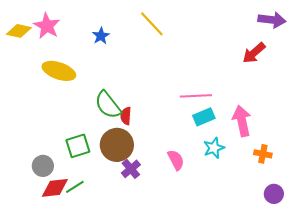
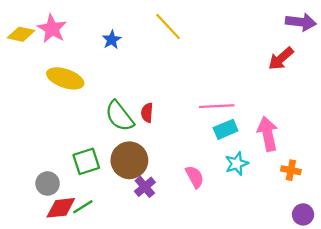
red semicircle: (126, 116) -> (147, 113), moved

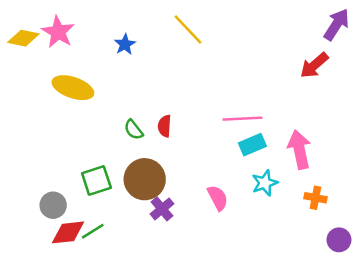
purple arrow: (301, 22) -> (336, 25), turned -64
green semicircle: (119, 116) -> (134, 130), size x0.6
orange cross: (291, 170) -> (315, 198), moved

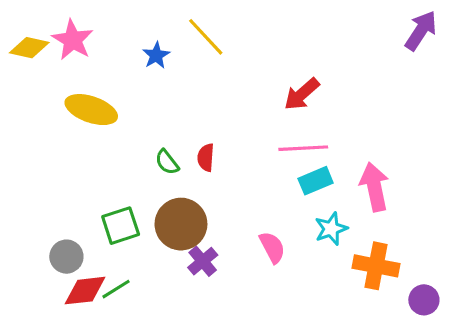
yellow line: (188, 29) -> (206, 37), moved
red arrow: (314, 65) -> (302, 94), moved
orange cross: (315, 198) -> (376, 266), moved, size x1.6

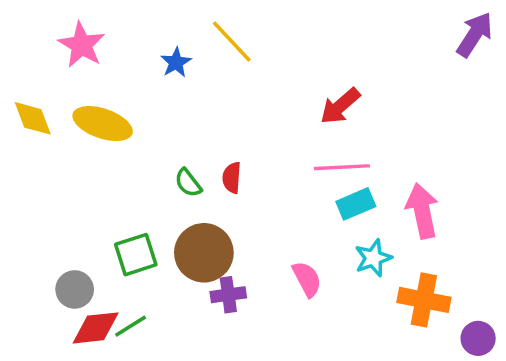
yellow diamond: (29, 48) -> (33, 118), moved, turned 57
purple cross: (203, 261) -> (228, 295), turned 32

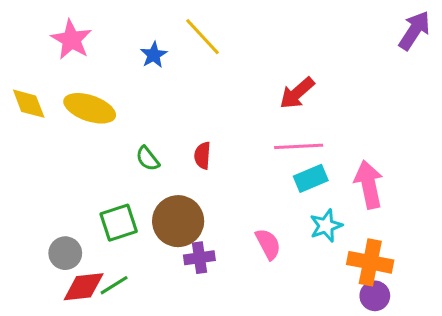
green semicircle: (188, 183) -> (148, 159), moved
purple circle: (478, 338) -> (375, 296), moved

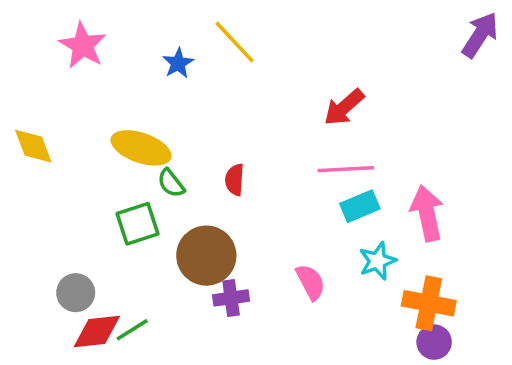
yellow diamond: (29, 104) -> (33, 146), moved
yellow ellipse: (90, 108) -> (141, 148), moved
green square: (119, 223) -> (137, 224), moved

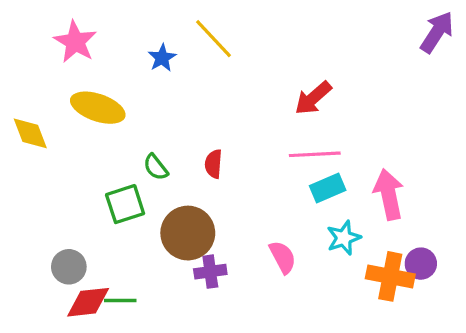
yellow ellipse: (141, 148) -> (98, 108), moved
green line: (132, 330) -> (120, 301), turned 32
purple circle: (434, 342) -> (421, 264), moved

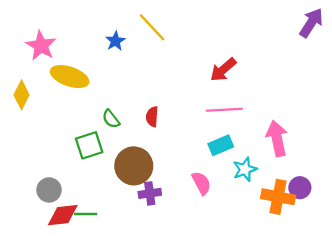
pink star: (75, 42) -> (41, 46), moved
yellow diamond: (30, 133) -> (22, 95), turned 48
cyan rectangle: (328, 188) -> (221, 145), moved

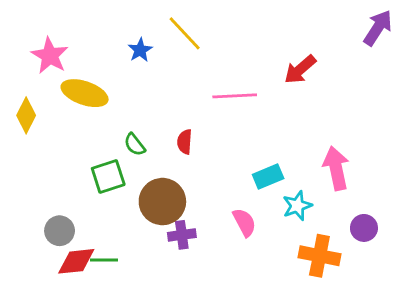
red arrow: (223, 70) -> (300, 69), moved
pink line: (224, 110) -> (235, 96), moved
orange cross: (278, 197) -> (319, 256), moved

